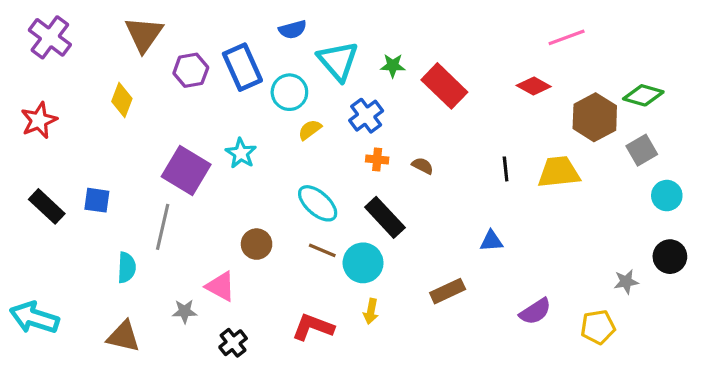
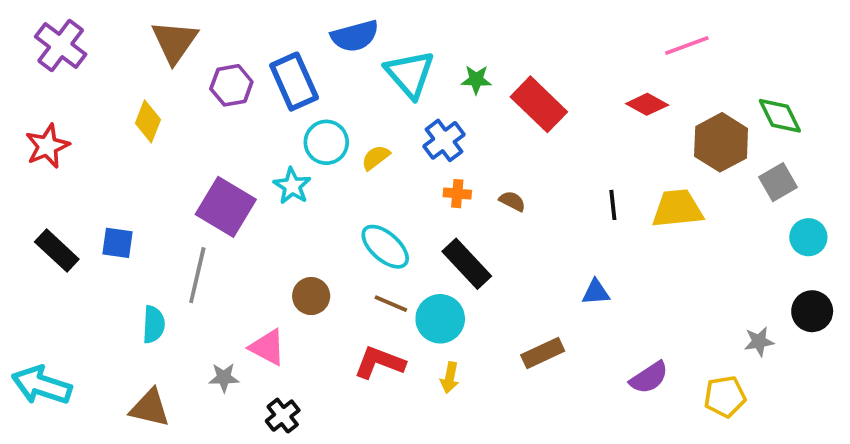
blue semicircle: (293, 30) -> (355, 36), size x1.4
cyan circle: (289, 92) -> (326, 142), moved
green diamond: (643, 95) -> (780, 116), turned 48
red L-shape: (313, 327) -> (379, 362), moved

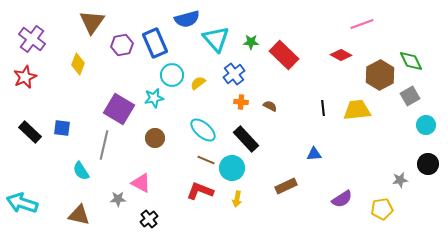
purple cross: (61, 46) -> (32, 39), moved
cyan star: (292, 186) -> (154, 98), turned 30
brown circle: (311, 296) -> (155, 138), moved
cyan semicircle: (154, 324) -> (81, 171), turned 144

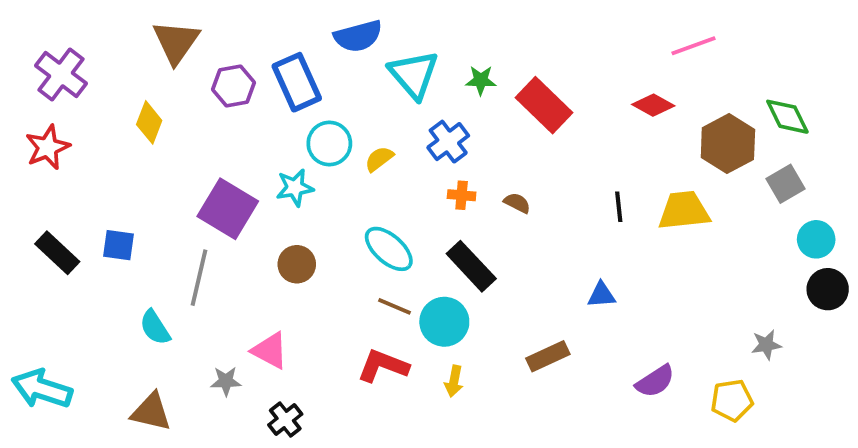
black circle: (428, 164) -> (828, 289), moved

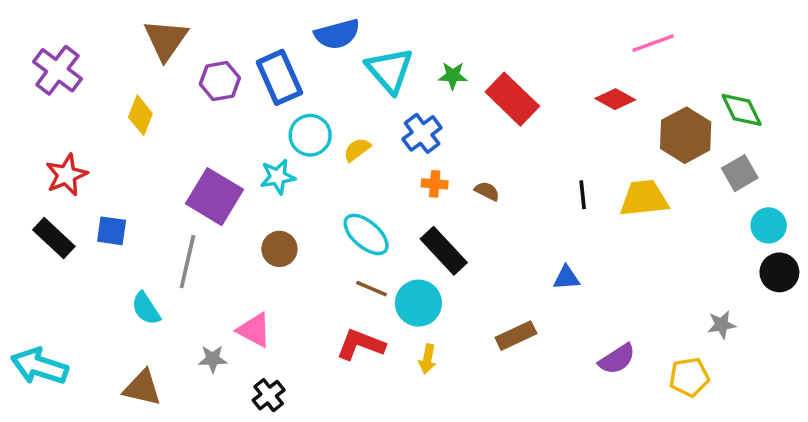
red star: (48, 147) -> (66, 175), moved

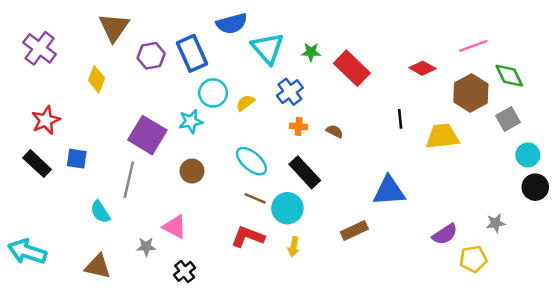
pink line: (653, 43) -> (473, 46), moved
black line: (583, 195) -> (400, 119), moved
blue triangle: (566, 278) -> (389, 191), size x1.8
purple semicircle: (617, 359) -> (445, 234), moved

